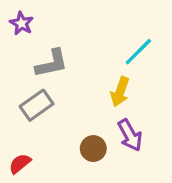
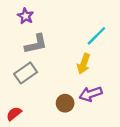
purple star: (22, 23) -> (26, 16), moved
purple arrow: (130, 135) -> (91, 94), turned 100

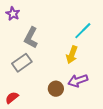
purple star: (26, 16) -> (13, 14), moved
gray L-shape: (36, 44) -> (31, 38), turned 130

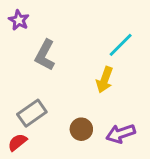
gray rectangle: (22, 63) -> (32, 113), moved
purple arrow: (78, 81) -> (121, 134), moved

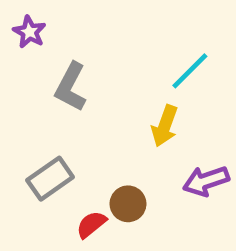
purple arrow: (121, 134) -> (206, 181), moved
red semicircle: (17, 142) -> (91, 224), moved

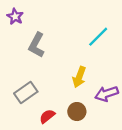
yellow arrow: (165, 126) -> (79, 77), moved
brown circle: (128, 204) -> (77, 112), moved

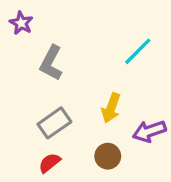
gray rectangle: (26, 93) -> (54, 123), moved
red semicircle: (47, 116) -> (49, 163), moved

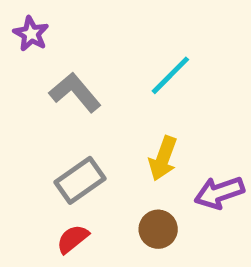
cyan line: (138, 51) -> (170, 75), moved
gray L-shape: (51, 63) -> (75, 92), turned 112

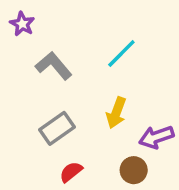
brown circle: (158, 229) -> (134, 170), moved
red semicircle: (73, 239) -> (71, 172), moved

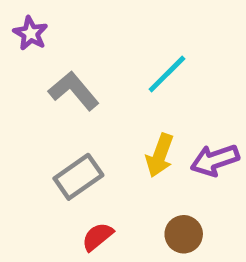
purple arrow: (156, 137) -> (215, 160), moved

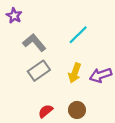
gray rectangle: (78, 177) -> (39, 71), moved
brown circle: (184, 234) -> (77, 110), moved

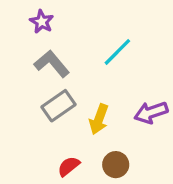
purple star: (14, 16) -> (42, 22), moved
yellow arrow: (75, 73) -> (99, 119), moved

